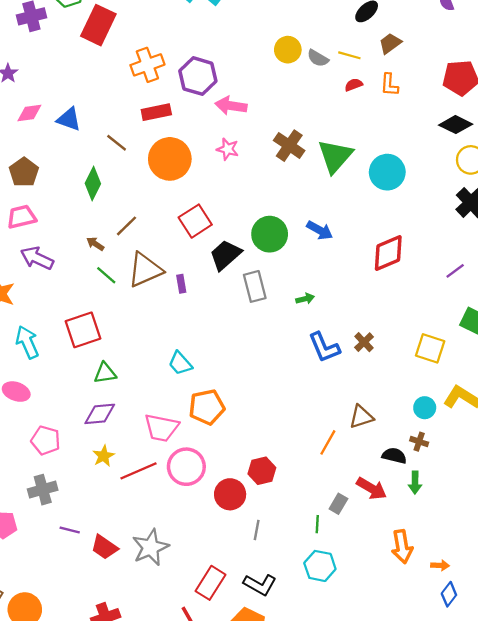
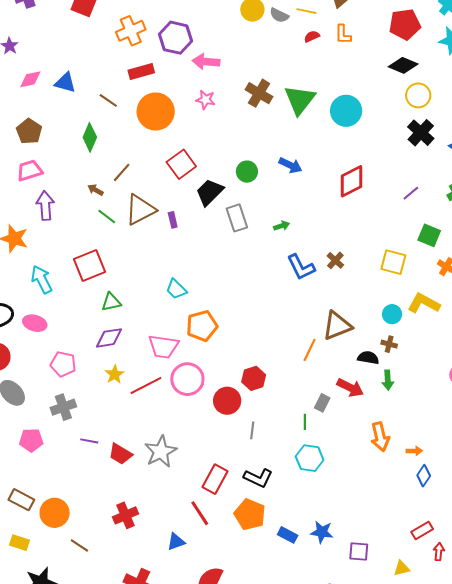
green circle: (270, 234) -> (247, 172), size x0.7
purple arrow: (37, 258) -> (45, 206), turned 64
brown triangle: (361, 417) -> (337, 326), size x1.4

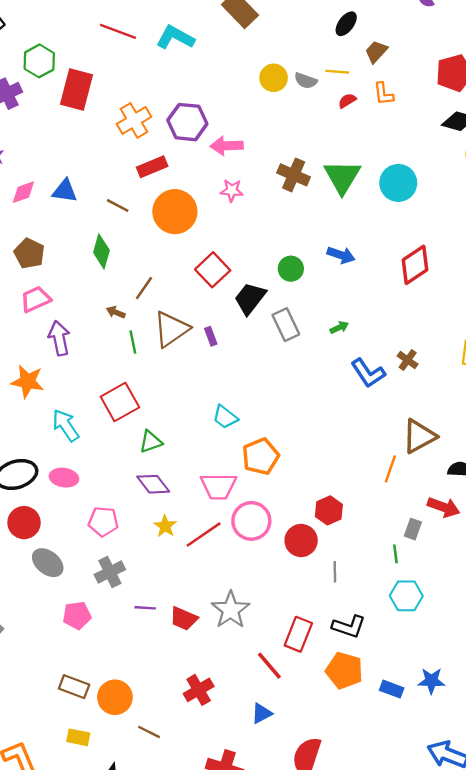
green line: (107, 217) -> (133, 342), turned 48
purple diamond: (109, 338) -> (153, 484), turned 68
red line: (200, 513) -> (269, 666), moved

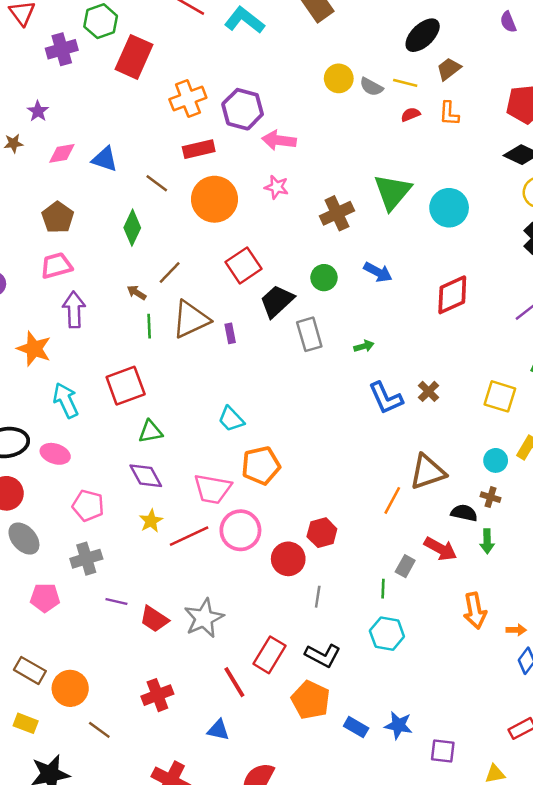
black ellipse: (346, 24) -> (423, 35), size x1.4
brown cross: (294, 175) -> (337, 213), moved, turned 32
blue triangle: (262, 713) -> (218, 730), turned 30

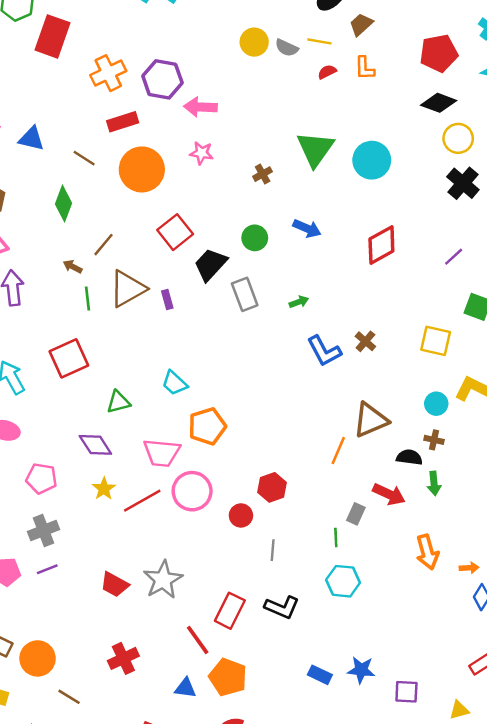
brown cross: (337, 213) -> (263, 174), size x0.6
green triangle: (150, 432) -> (118, 402), moved
red circle: (288, 559) -> (241, 515), size x0.7
purple line: (116, 602) -> (47, 569), moved, turned -30
orange pentagon: (311, 700) -> (228, 677), moved

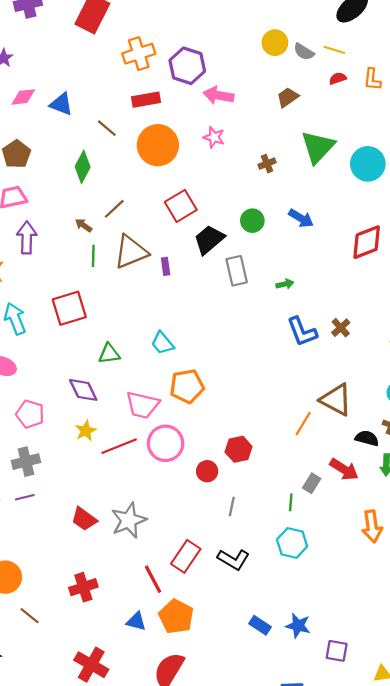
brown trapezoid: (361, 24) -> (288, 97), moved
brown triangle: (371, 420) -> (336, 400), turned 44

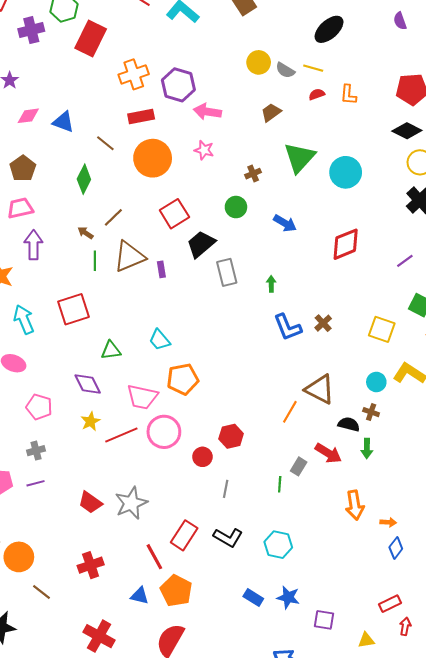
green circle: (252, 221) -> (236, 207), moved
green arrow: (285, 284) -> (271, 284), turned -77
gray cross: (26, 462) -> (36, 451), size x0.7
cyan hexagon: (292, 543) -> (278, 545), moved

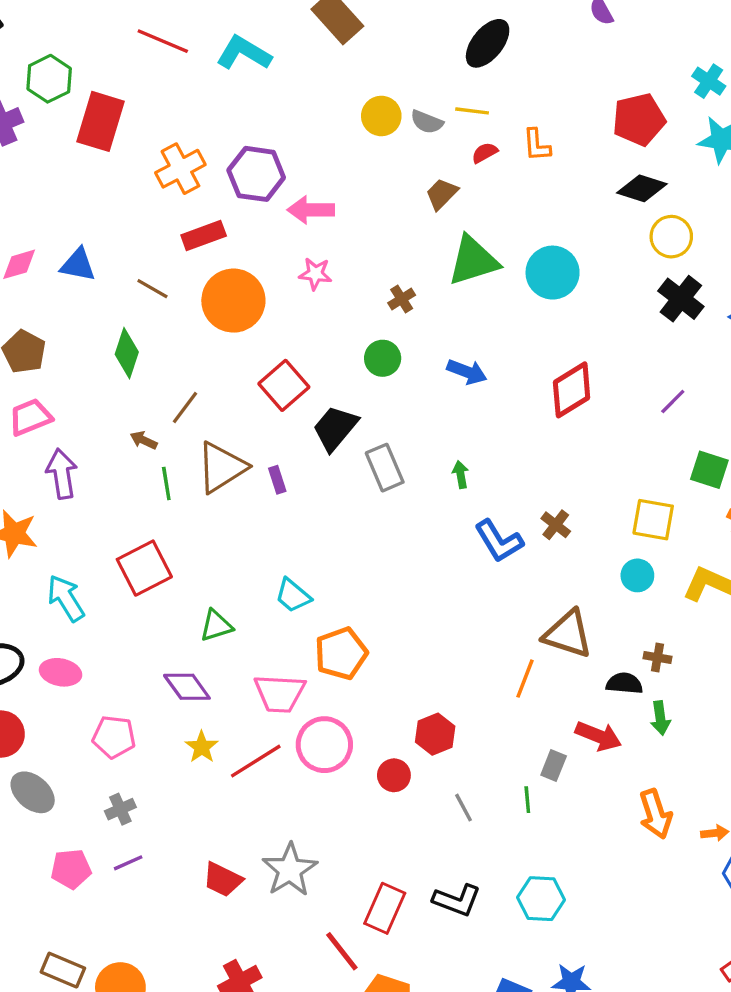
brown trapezoid: (271, 112) -> (442, 194), moved
green triangle: (299, 158) -> (473, 261), turned 40
cyan circle: (376, 382) -> (637, 575), moved
gray line: (226, 489) -> (464, 808), moved, turned -30

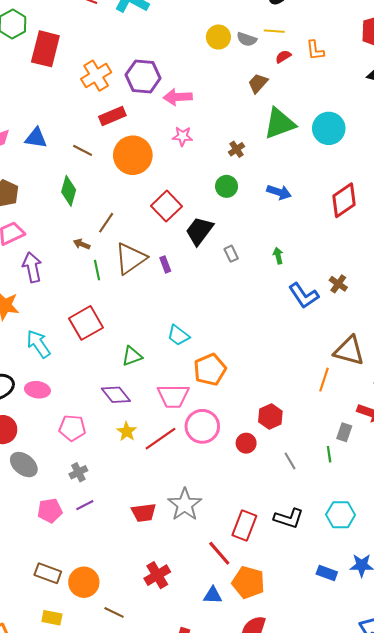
gray rectangle: (385, 468) -> (231, 254), size x0.6
red trapezoid: (223, 880) -> (144, 513), turned -30

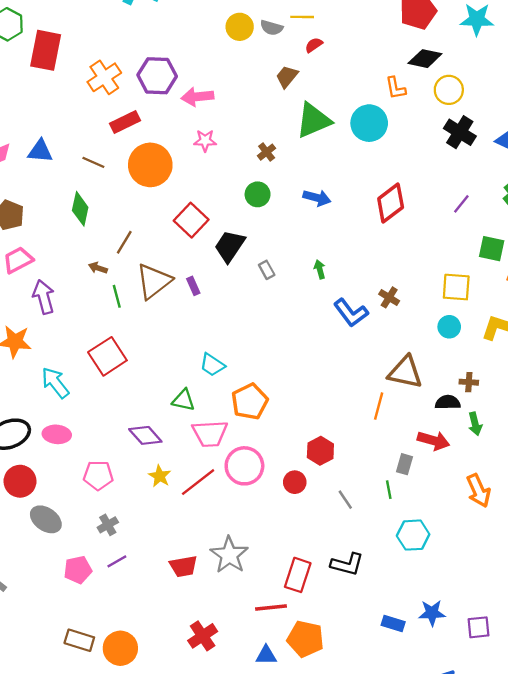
orange L-shape: (315, 50) -> (396, 88), moved
green triangle: (132, 356) -> (183, 400), moved, turned 35
cyan hexagon: (341, 515) -> (413, 535), moved
red line: (219, 553) -> (271, 608), turned -52

